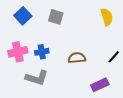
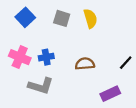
yellow semicircle: (107, 17) -> (90, 18), moved
pink cross: (18, 52) -> (20, 57), turned 36

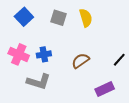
brown semicircle: (85, 64) -> (81, 61), turned -30

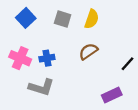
yellow semicircle: (86, 18) -> (92, 19), turned 36
brown semicircle: (81, 61) -> (88, 51), moved

